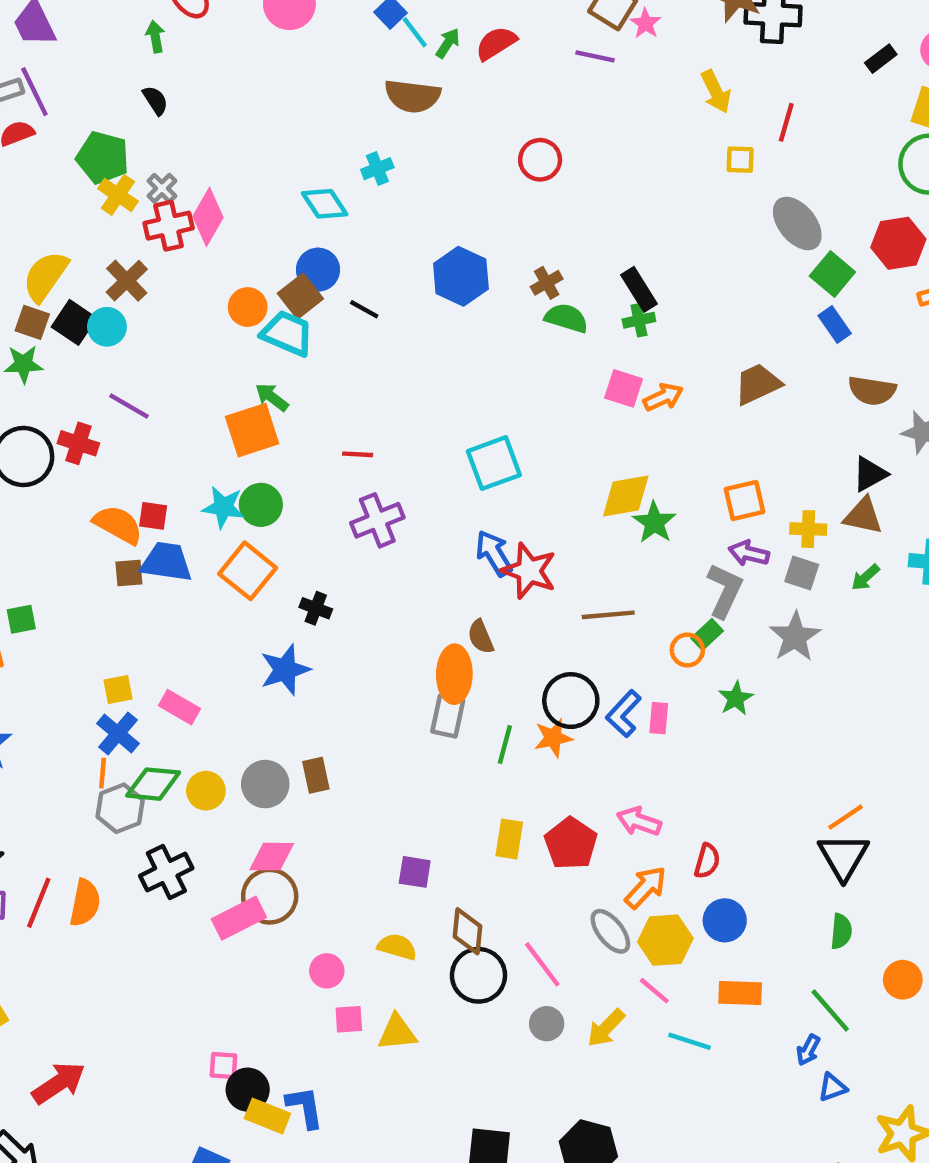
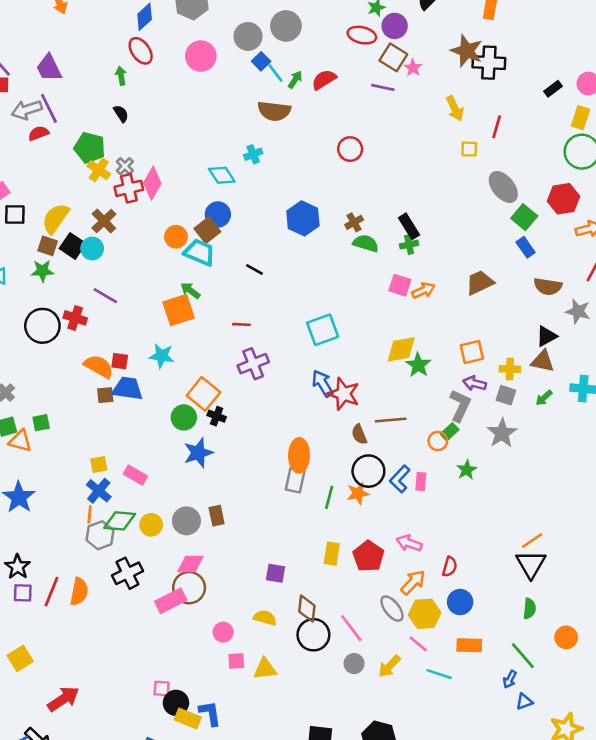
black line: (364, 309) -> (255, 269), moved
green circle: (261, 505) -> (184, 417), moved
orange square: (248, 571) -> (203, 394), moved
brown semicircle: (481, 637) -> (359, 434), moved

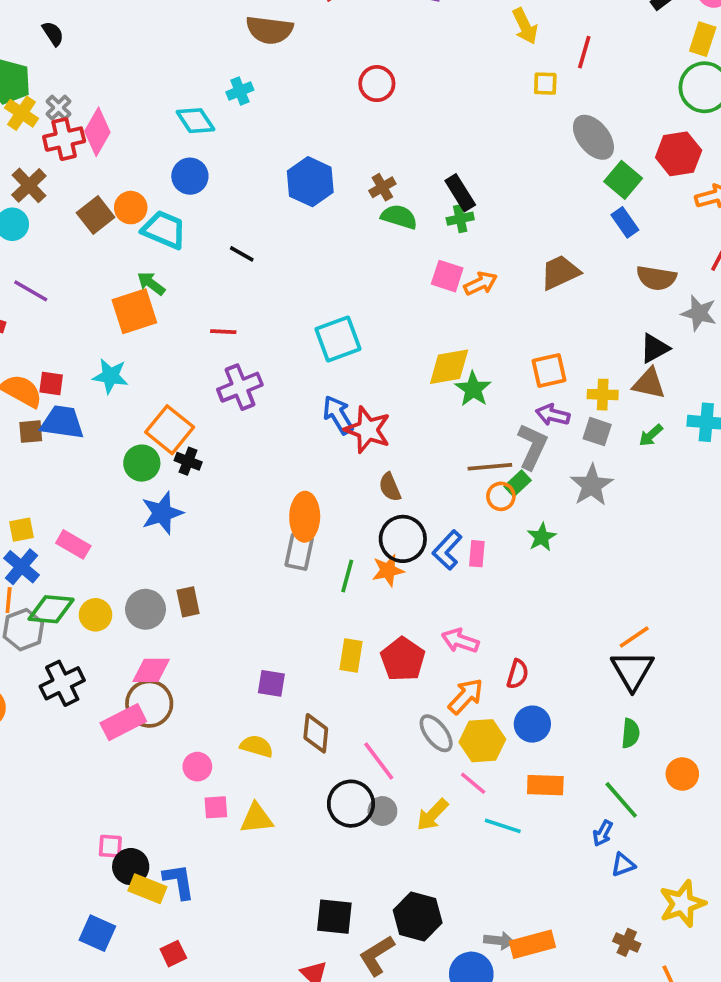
brown square: (207, 230) -> (96, 215), moved
brown line: (391, 420) -> (490, 467), moved
black circle: (313, 635) -> (351, 804), moved

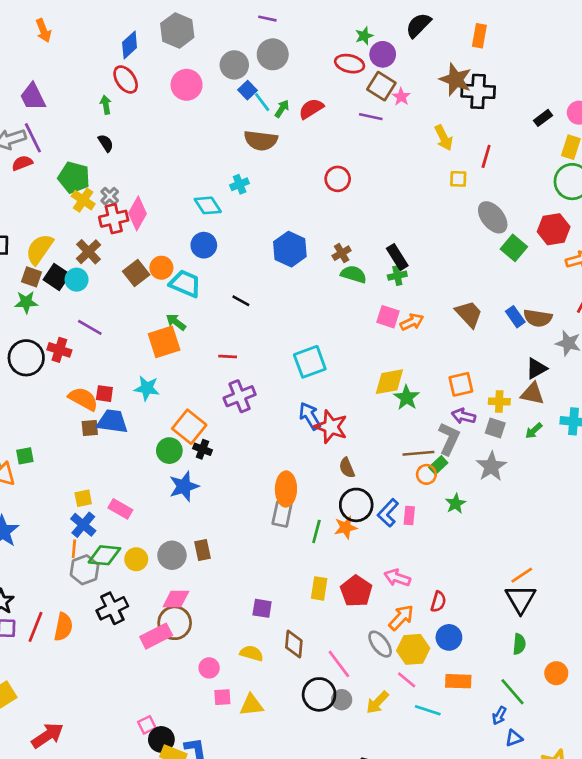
blue rectangle: (625, 222) -> (515, 317), moved
brown trapezoid: (560, 272) -> (469, 314), turned 72
pink square: (110, 846) -> (147, 725), turned -30

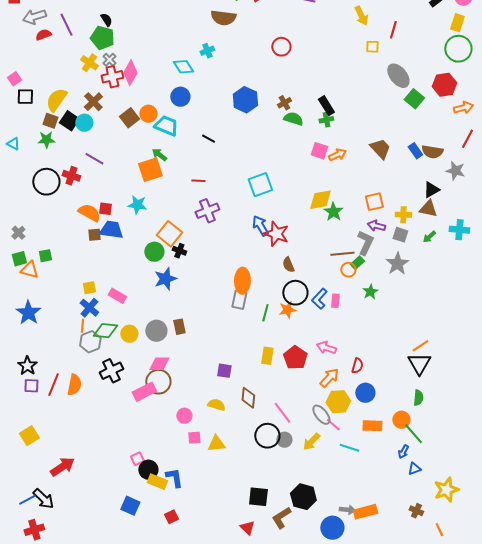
purple line: (33, 138) -> (66, 25), moved
green pentagon: (74, 178) -> (102, 38), moved
gray ellipse: (380, 644) -> (321, 415), moved
orange circle: (556, 673) -> (401, 420), moved

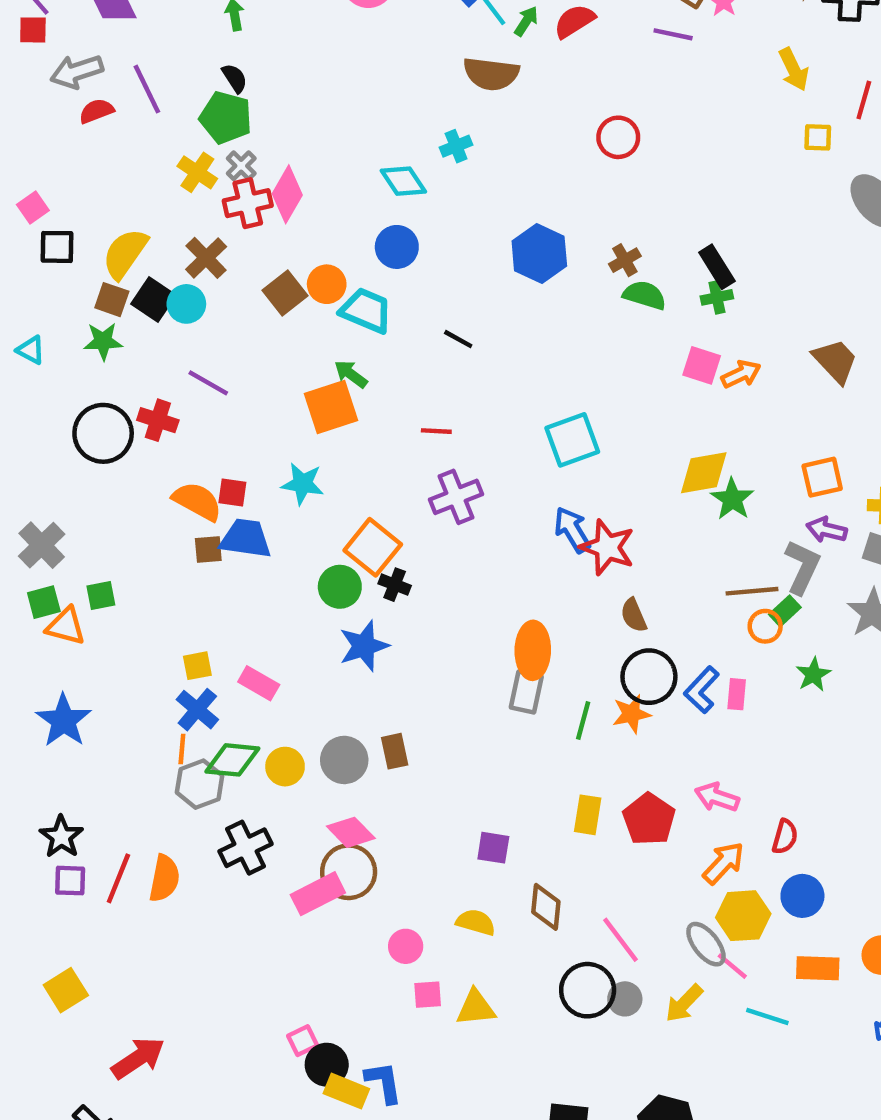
gray cross: (18, 233) -> (42, 545), size x1.5
pink diamond: (159, 364) -> (351, 832), turned 45

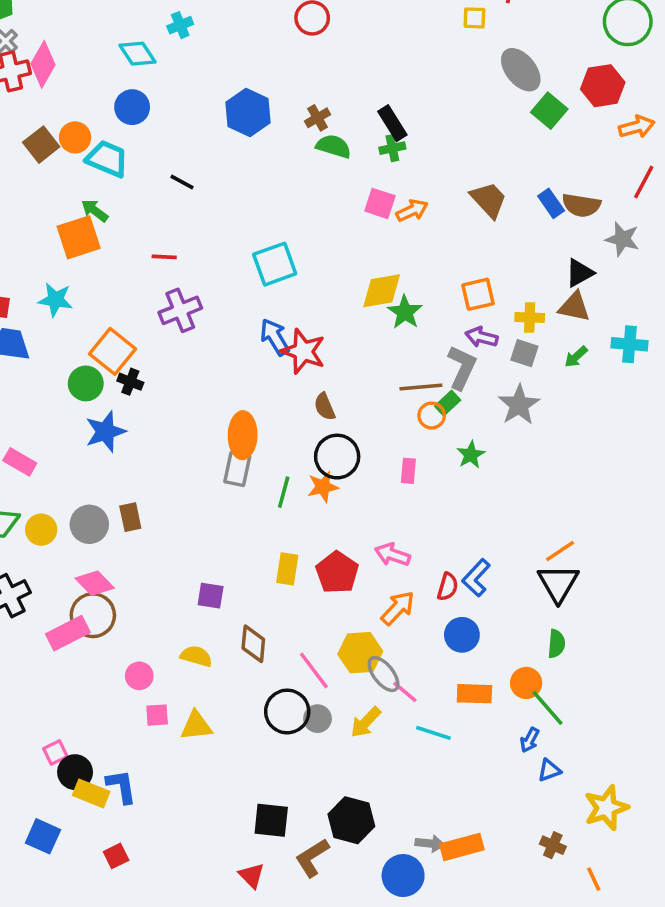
blue L-shape: (702, 690) -> (476, 578), moved
yellow hexagon: (743, 916) -> (360, 653), moved

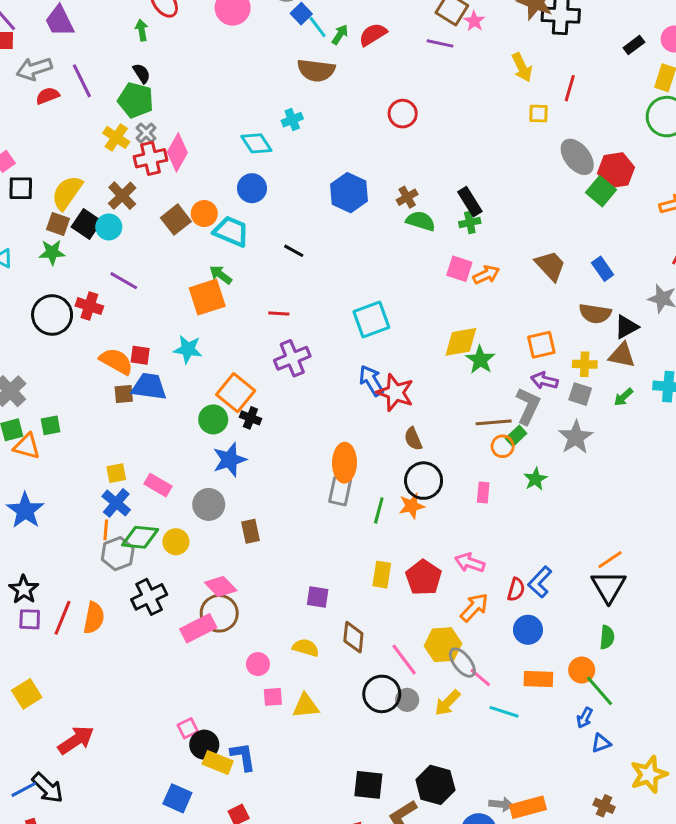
red hexagon: (603, 86) -> (616, 170), moved
brown semicircle: (581, 205) -> (595, 313), moved
gray circle: (89, 524) -> (209, 504), moved

